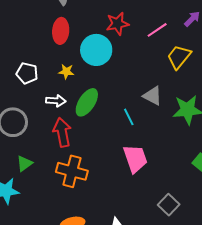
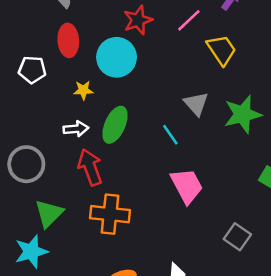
yellow trapezoid: (179, 57) -> (221, 50), turned 116
white pentagon: (27, 73) -> (32, 70), moved
gray triangle: (153, 96) -> (196, 104), turned 30
green triangle: (24, 163) -> (49, 213), size x1.4

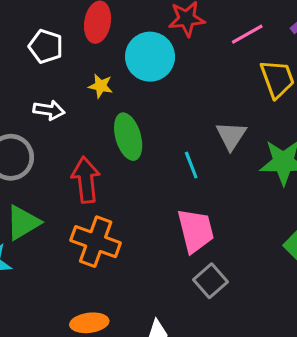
green ellipse: (115, 125) -> (128, 137), turned -54
white arrow: (76, 129) -> (49, 110), moved
gray square: (237, 237) -> (211, 281), moved

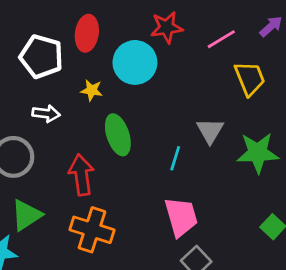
white pentagon: (46, 46) -> (41, 57), size x1.4
cyan line: (191, 165) -> (175, 158), turned 40

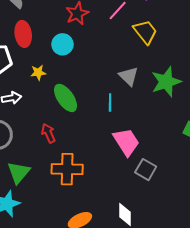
cyan circle: (135, 62) -> (63, 44), size x0.7
red arrow: (81, 175) -> (48, 133), size x0.7

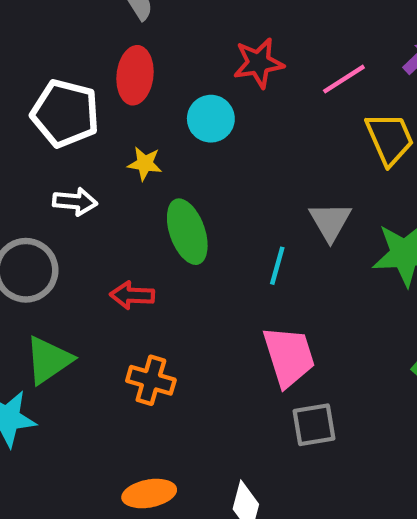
red arrow: (48, 133) -> (132, 295), turned -78
orange cross: (67, 169) -> (151, 380), size x0.7
gray square: (146, 170) -> (314, 425), turned 35

